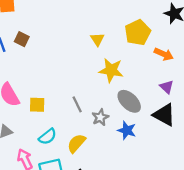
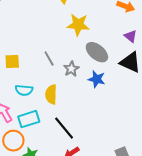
cyan semicircle: (48, 137) -> (24, 90), turned 48
yellow semicircle: (76, 143) -> (51, 94), turned -36

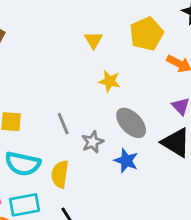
yellow star: (78, 25) -> (110, 81), size x0.7
cyan semicircle: (24, 90) -> (23, 164), size x1.4

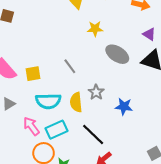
gray star: (93, 142) -> (96, 92), moved
blue star: (126, 161) -> (124, 107), moved

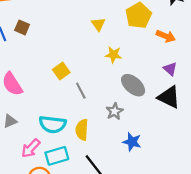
yellow square: (33, 74) -> (61, 71), moved, turned -35
gray star: (96, 92) -> (115, 111), moved
pink arrow: (31, 126) -> (31, 148), turned -108

